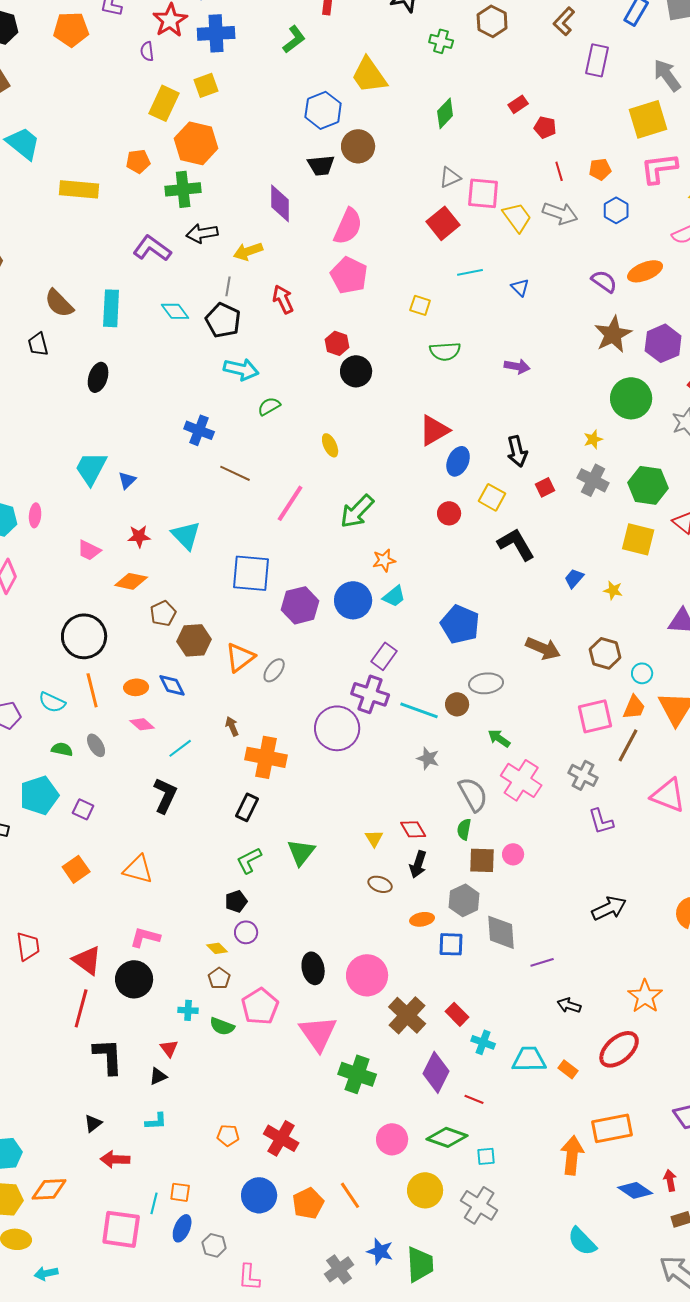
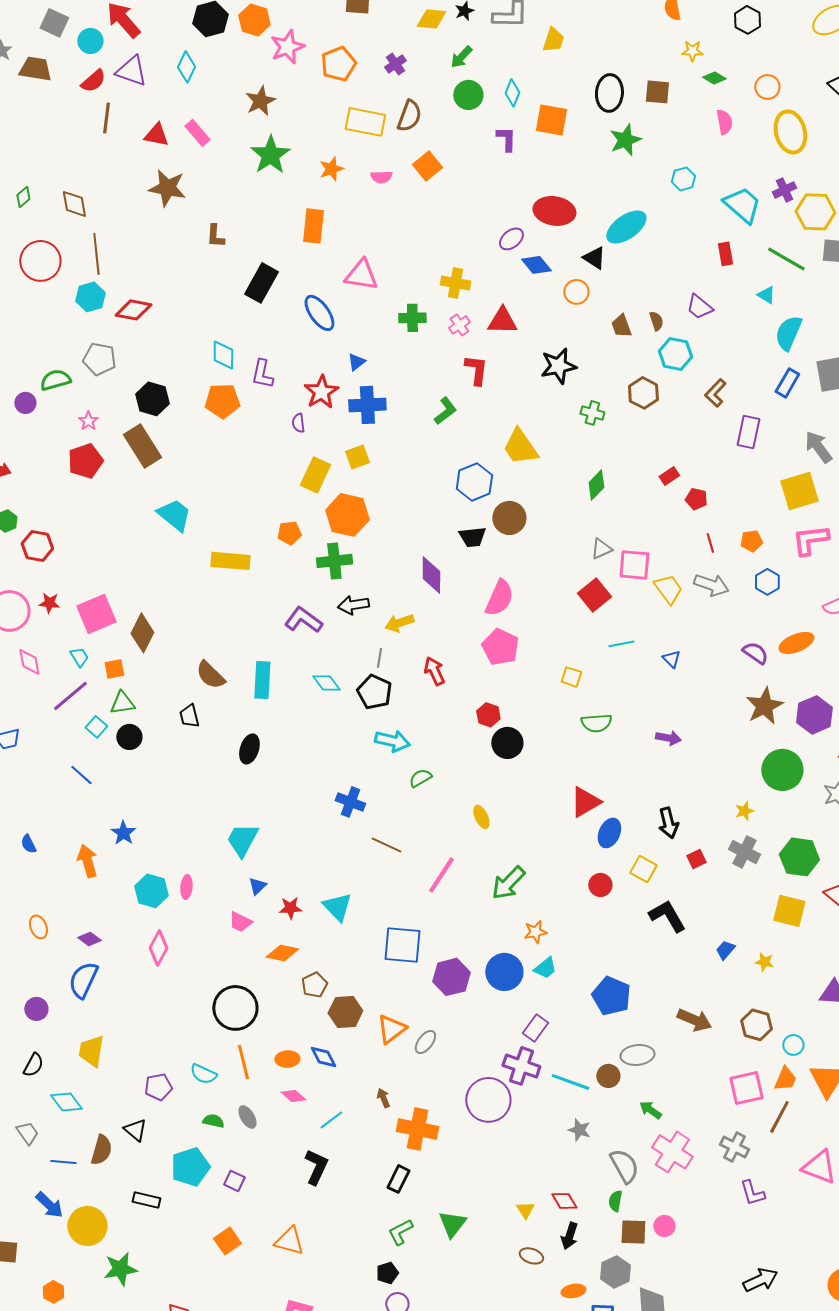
blue triangle: (127, 480) -> (257, 886), moved

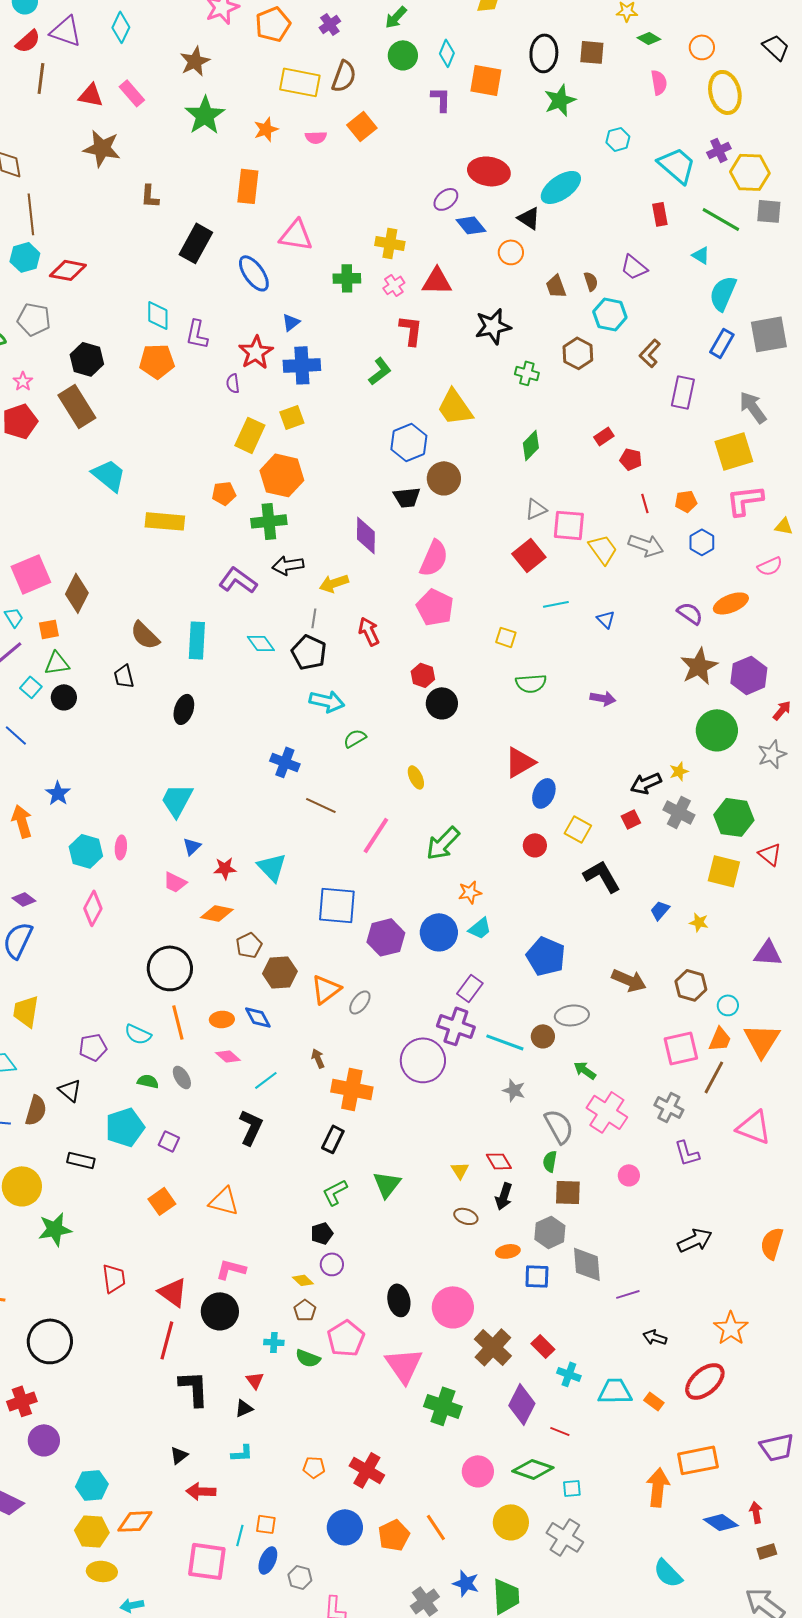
black arrow: (668, 823) -> (646, 783), moved, turned 80
pink circle: (664, 1226) -> (629, 1175), moved

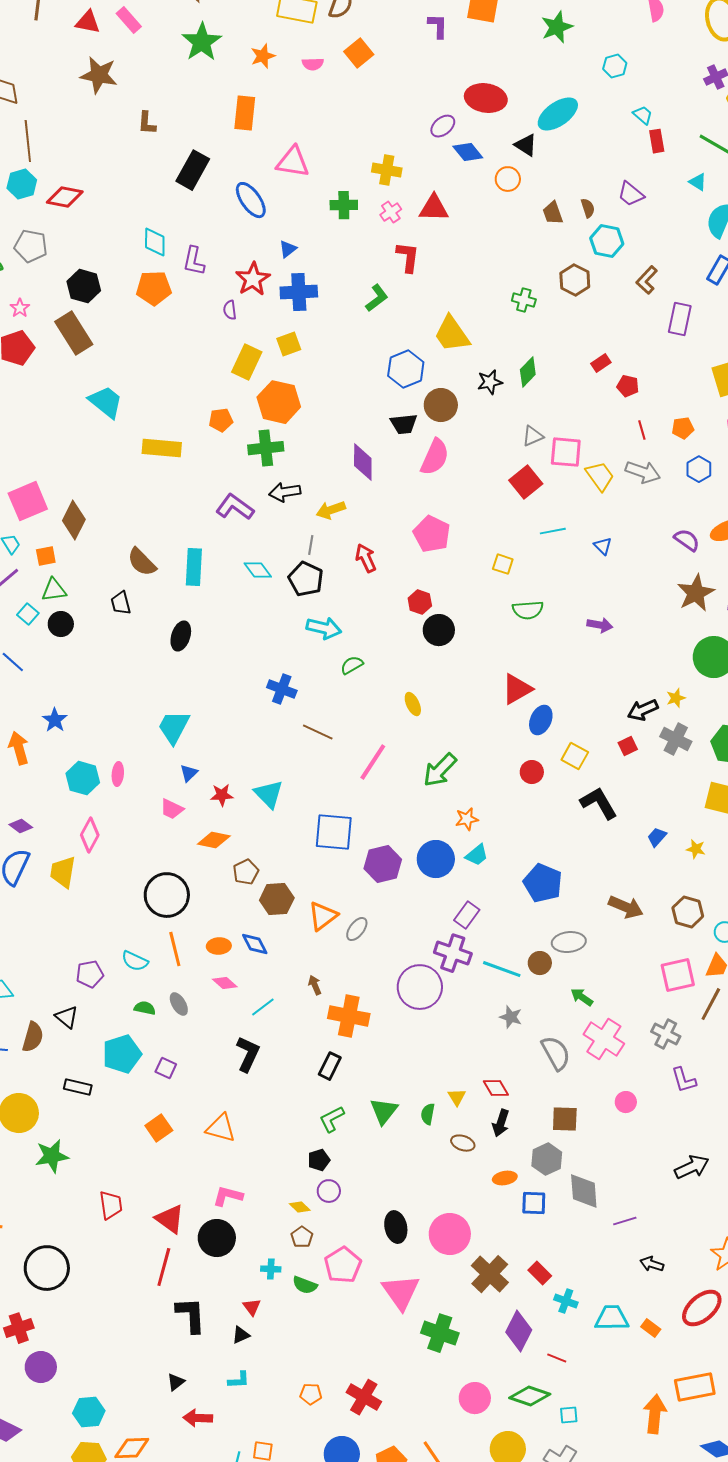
cyan trapezoid: (677, 165) -> (643, 115), moved, size x0.5
black star: (493, 326) -> (490, 382), moved, size x0.7
pink semicircle: (434, 558) -> (435, 457), moved
yellow trapezoid: (26, 1011) -> (63, 872), moved
green semicircle: (550, 1161) -> (428, 1114), moved

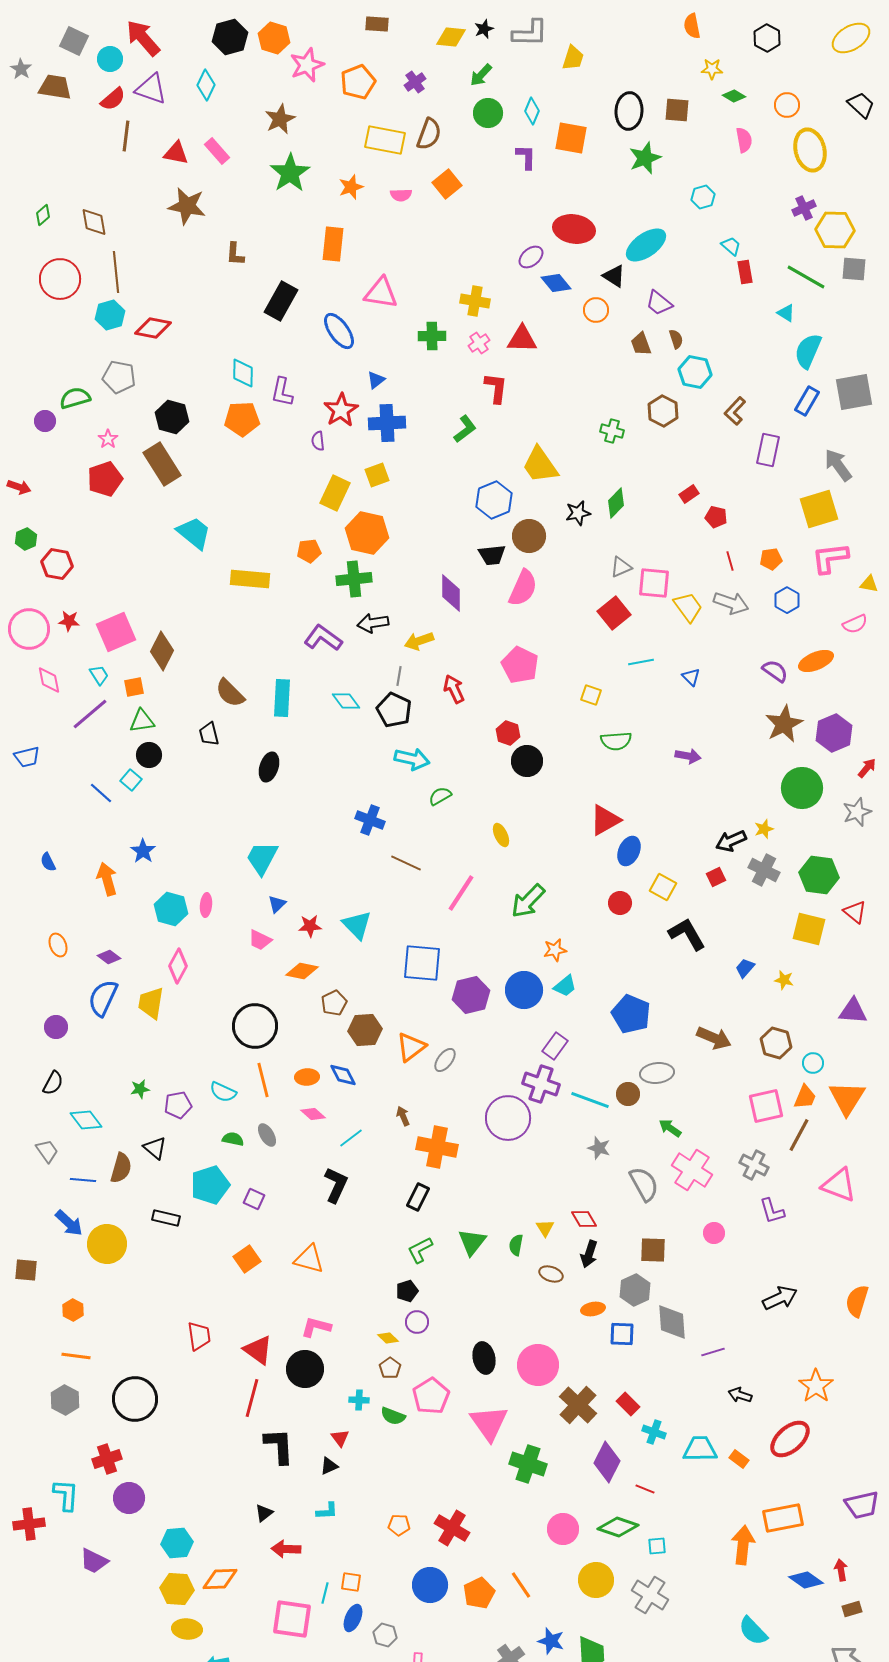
purple trapezoid: (631, 194) -> (659, 303), moved
cyan square: (28, 614) -> (131, 780), moved
green star: (52, 1156) -> (140, 1089), moved, size x0.6

